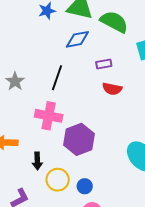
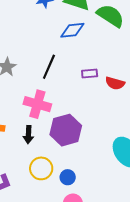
purple rectangle: (104, 64) -> (90, 73), moved
red semicircle: (112, 89) -> (115, 83), moved
black arrow: (37, 161) -> (28, 135), moved

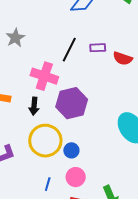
black line: (49, 67) -> (69, 50), moved
yellow circle: (41, 168) -> (45, 141), size x1.4

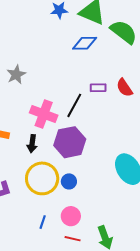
black line: (69, 50) -> (74, 105), moved
red semicircle: (123, 58) -> (124, 88), moved, turned 36
blue circle: (71, 150) -> (69, 181), moved

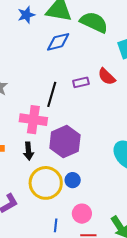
black line: (74, 105) -> (52, 94), moved

